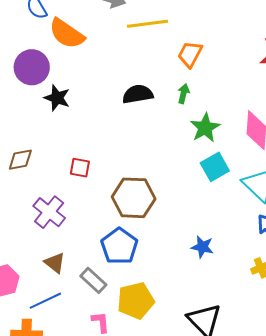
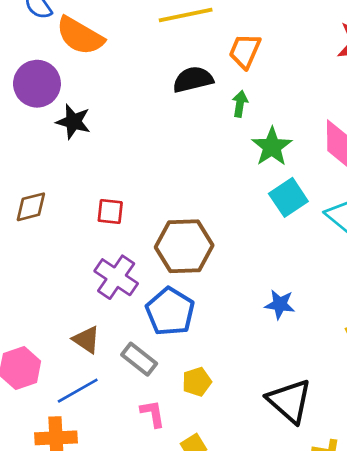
black semicircle: (138, 94) -> (193, 80), moved
purple cross: (49, 212) -> (116, 277), moved
yellow pentagon: (136, 301) -> (197, 382), size x0.6

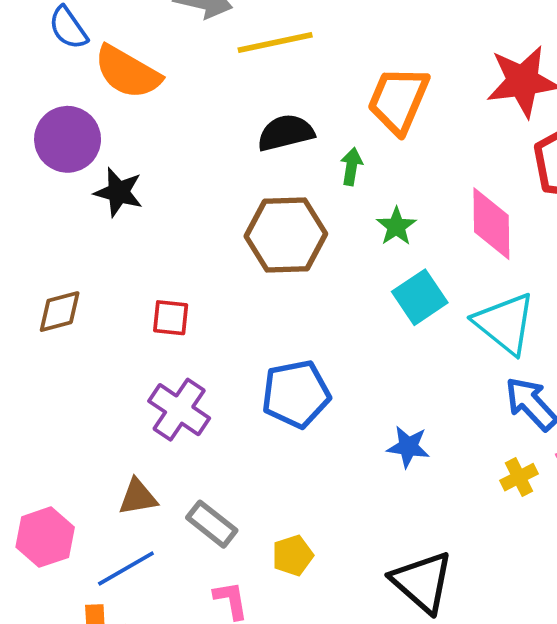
orange trapezoid: (245, 51) -> (398, 100), moved, size x1.4
green star: (272, 147) -> (396, 226), size x0.7
brown hexagon: (184, 246) -> (286, 235), moved
blue pentagon: (170, 311) -> (296, 394), moved, turned 30
brown triangle: (86, 340) -> (138, 497), turned -44

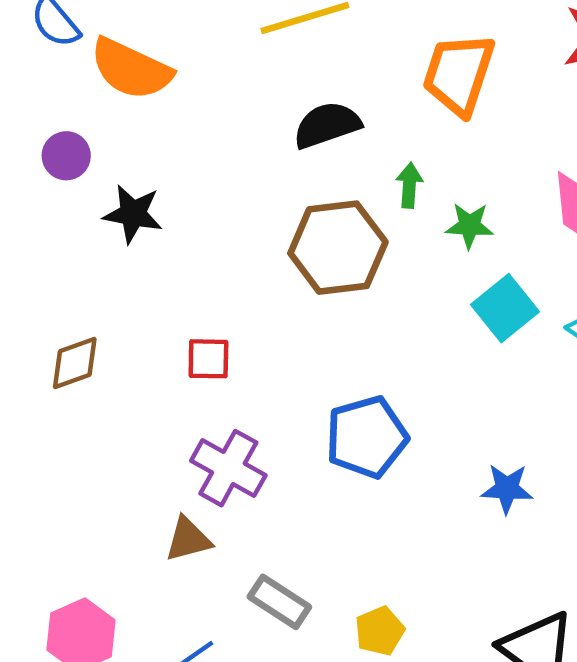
purple circle: (68, 139) -> (66, 156), size x0.6
green arrow: (351, 166) -> (409, 185), moved
green star: (396, 226) -> (469, 226), turned -30
brown triangle: (138, 497) -> (188, 539), moved

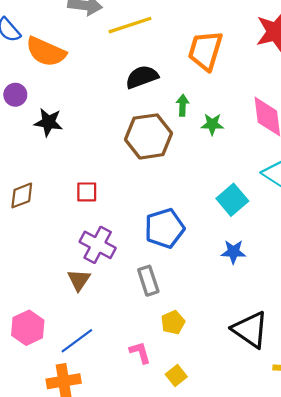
cyan square: (505, 308) -> (232, 200), moved
brown triangle: (188, 539) -> (79, 280), turned -40
gray rectangle: (279, 602) -> (148, 281), moved, turned 40

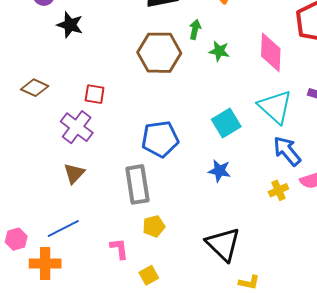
brown diamond: (22, 195) -> (35, 88), turned 36
purple cross: (98, 245) -> (77, 127), moved
gray rectangle: (148, 281) -> (137, 184), size x1.4
pink hexagon: (28, 328) -> (16, 239), moved, size x0.7

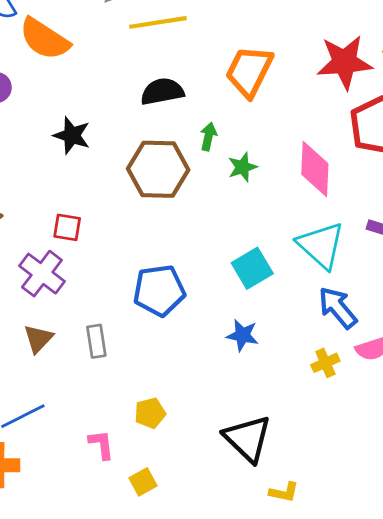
black star: (70, 25) -> (72, 135), moved
green star: (219, 51) -> (242, 167), turned -30
gray rectangle: (137, 184) -> (96, 341), moved, size x0.6

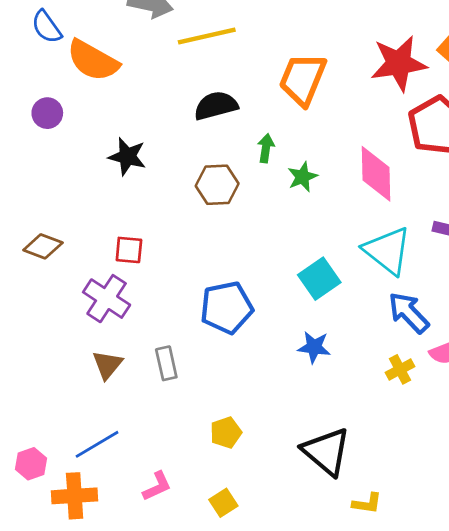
brown hexagon: (158, 169) -> (217, 185), size x0.7
pink L-shape: (101, 445) -> (157, 486), moved, turned 76

